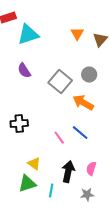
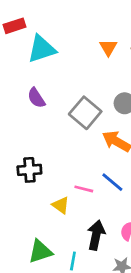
pink line: (59, 138) -> (84, 189), turned -40
yellow triangle: (34, 164) -> (61, 205), moved

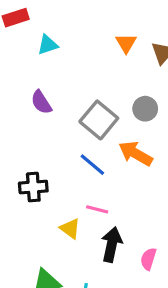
cyan triangle: (42, 49) -> (48, 45), size x0.6
blue line: (112, 182) -> (92, 165), moved
black arrow: (96, 235) -> (112, 245), moved

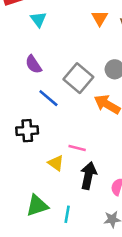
cyan triangle: (48, 45) -> (38, 19), turned -49
blue line: (92, 165) -> (48, 98), moved

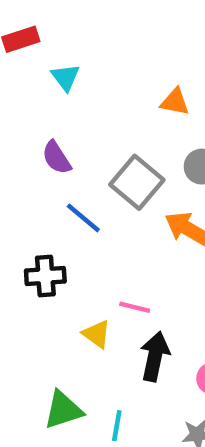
orange triangle: (100, 18) -> (175, 102), moved, turned -49

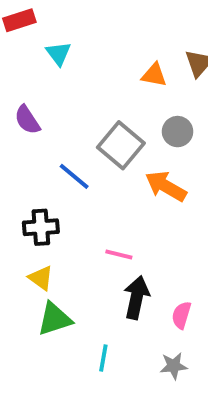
purple semicircle: (57, 158) -> (27, 120), moved
yellow triangle: (97, 334) -> (41, 278), moved
green triangle: (63, 410) -> (55, 319), moved

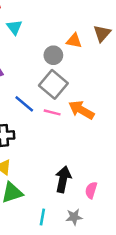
gray circle: (178, 132) -> (53, 55), moved
pink line: (119, 255) -> (52, 112), moved
gray star: (174, 366) -> (74, 217), moved

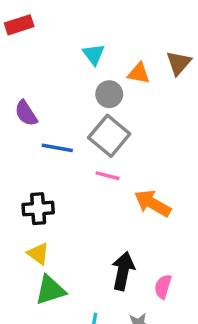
cyan triangle: (14, 27) -> (94, 54), moved
blue line: (24, 104) -> (57, 148), moved, turned -30
orange arrow: (81, 110) -> (153, 203), moved

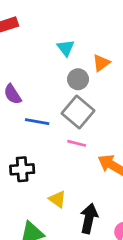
orange triangle: (139, 73) -> (101, 63), turned -48
yellow triangle: (38, 254) -> (58, 199), moved

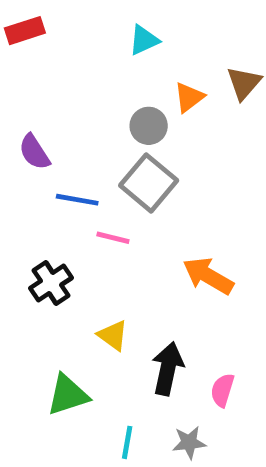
cyan triangle: (66, 48) -> (144, 40), moved, turned 42
pink line: (77, 143) -> (113, 238), moved
black cross: (22, 169) -> (51, 283), turned -30

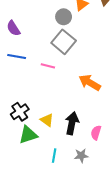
blue line: (77, 200) -> (17, 56), moved
black cross: (51, 283) -> (20, 112), moved
yellow triangle: (113, 335) -> (47, 120), moved

